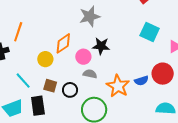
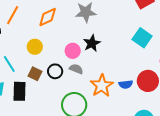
orange diamond: (63, 43) -> (48, 17), moved
black star: (101, 46) -> (92, 43), turned 30
black circle: (70, 90) -> (55, 71), moved

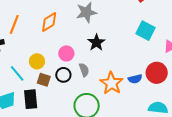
yellow circle: (35, 47) -> (37, 61), moved
pink circle: (73, 51) -> (66, 53), moved
gray semicircle: (76, 69) -> (84, 70), turned 56

